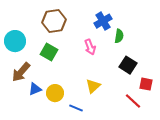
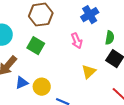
green semicircle: (119, 36) -> (110, 38), moved
yellow triangle: (93, 86) -> (89, 72), moved

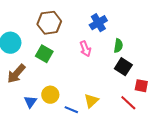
yellow triangle: (89, 72) -> (91, 101), moved
blue triangle: (22, 83) -> (30, 102), moved, turned -32

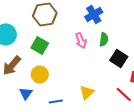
green semicircle: (118, 46) -> (104, 39), moved
yellow circle: (50, 95) -> (40, 74), moved
blue line: (71, 110) -> (56, 101), moved, turned -32

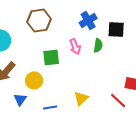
green square: (40, 45) -> (51, 57), moved, turned -36
black square: (119, 58) -> (116, 29), moved, turned -30

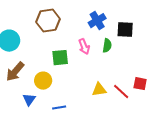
yellow triangle: (81, 98) -> (99, 90), moved, turned 35
red line: (118, 100) -> (121, 92), moved

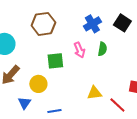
black square: (125, 30) -> (122, 23), moved, turned 30
red line: (121, 92) -> (117, 105), moved

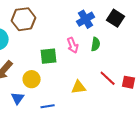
brown hexagon: (43, 24) -> (24, 19), moved
yellow triangle: (94, 93) -> (79, 87), moved
red line: (117, 105) -> (108, 78), moved

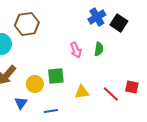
blue cross: (86, 19) -> (97, 17), moved
green square: (49, 56) -> (56, 76), moved
red line: (108, 78) -> (111, 94), moved

